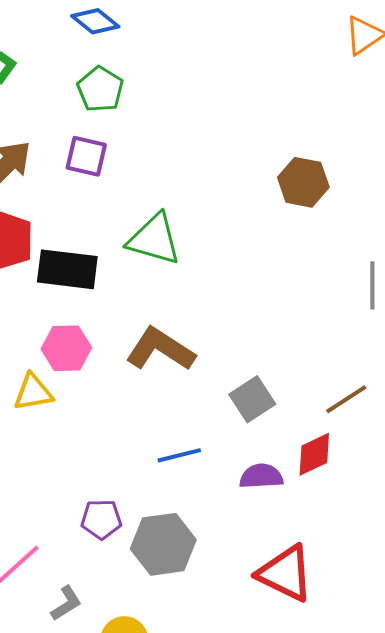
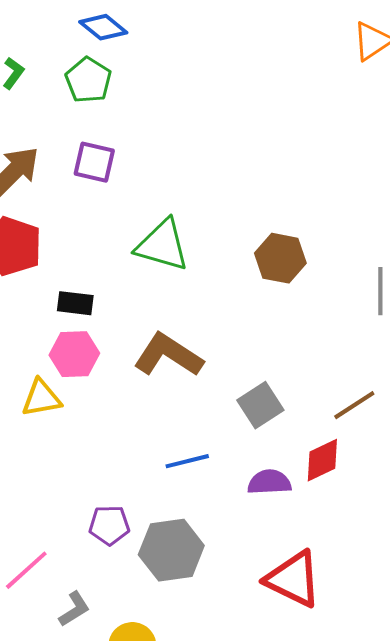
green pentagon: (100, 89) -> (88, 80), moved
brown hexagon: (303, 182) -> (280, 258), moved
black rectangle: (67, 269) -> (75, 303), moved, size x0.6

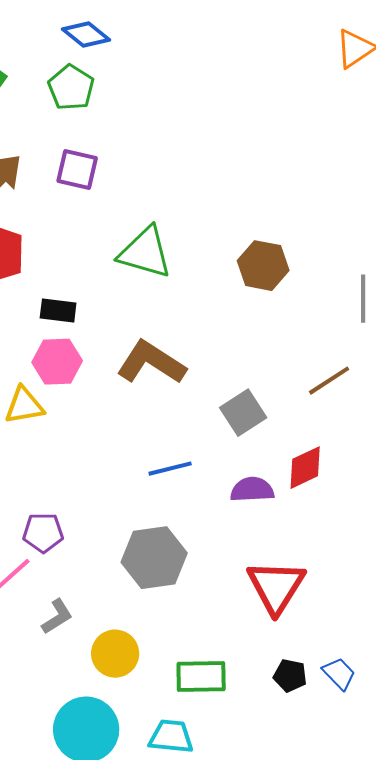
brown line: (354, 405) -> (329, 381), moved
purple pentagon: (109, 525) -> (43, 533), moved
red triangle: (293, 579) -> (276, 587), turned 36

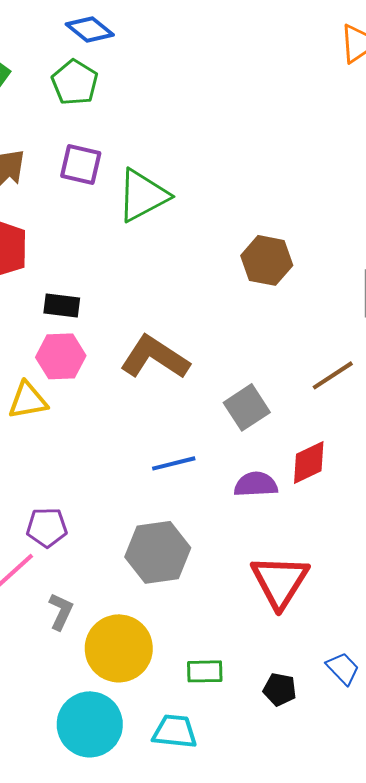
green triangle: (145, 253) -> (143, 195), moved, turned -44
gray L-shape: (57, 617) -> (61, 611), turned -33
yellow circle: (115, 654) -> (119, 648), size x1.4
black pentagon: (290, 676) -> (280, 689), moved
green rectangle: (201, 677) -> (205, 671), size x0.7

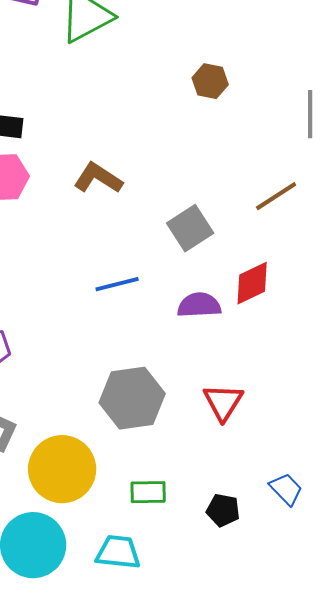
brown hexagon: (267, 260) -> (210, 81), size x0.7
brown L-shape: (155, 357) -> (98, 178), size x0.7
gray hexagon: (158, 552) -> (132, 398), moved
red triangle: (280, 581) -> (223, 402), size x0.7

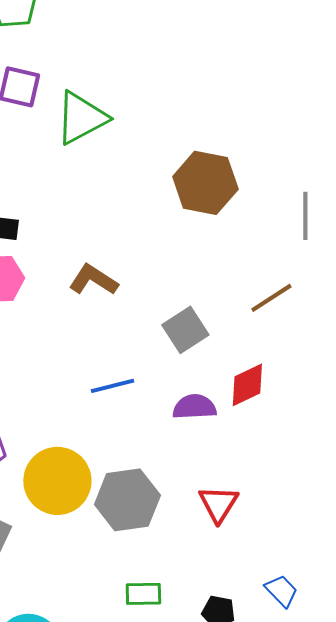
brown hexagon: (210, 81) -> (205, 183), size x1.8
yellow circle: (62, 469) -> (57, 481), moved

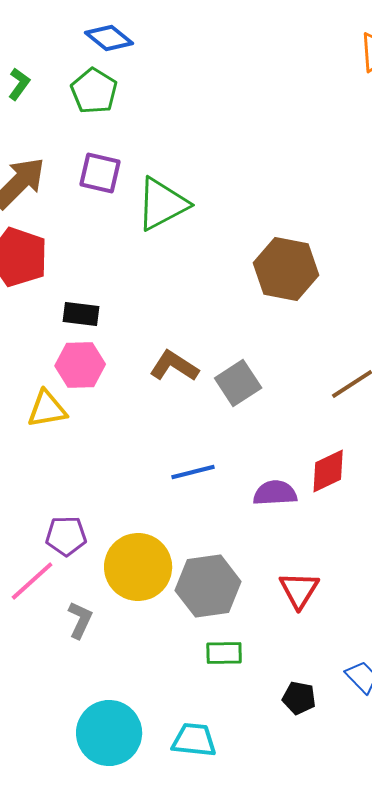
gray square: (185, 330) -> (238, 383), moved
green rectangle: (143, 594) -> (224, 653), moved

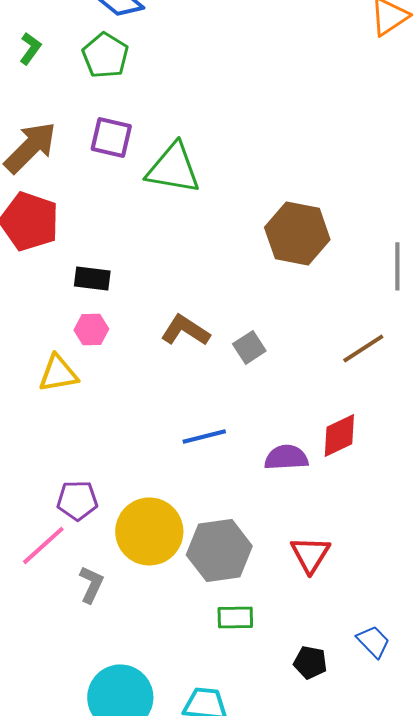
green triangle: (162, 204) -> (173, 168), turned 38
pink hexagon: (80, 365) -> (91, 329), size x0.7
gray square: (238, 383) -> (249, 347), size x0.7

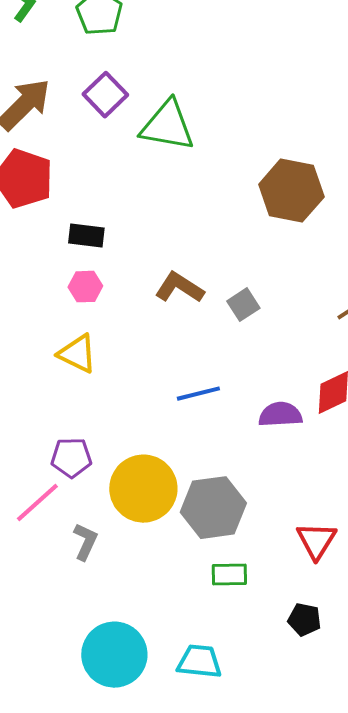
purple square: (111, 137) -> (105, 95), turned 33
yellow triangle: (58, 373) -> (77, 354), moved, turned 36
red triangle: (310, 554) -> (316, 541), moved

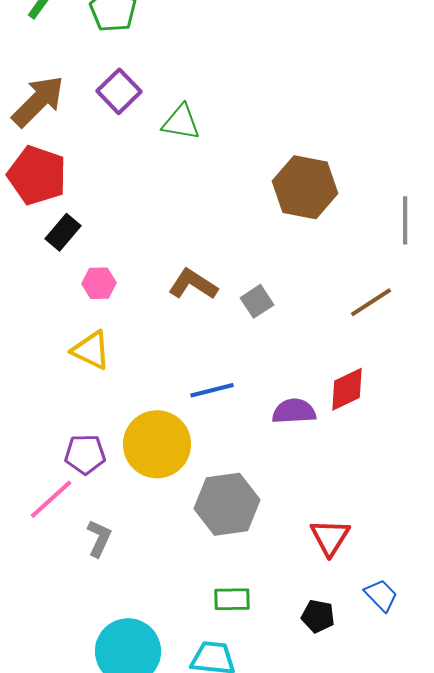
green triangle: (167, 126) -> (181, 122), size x0.7
black rectangle: (86, 236) -> (63, 232), moved, turned -57
yellow circle: (143, 489) -> (157, 444), moved
green rectangle: (229, 575) -> (232, 599), moved

